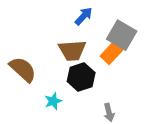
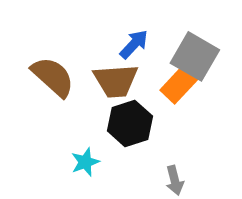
blue arrow: (84, 16) -> (134, 44), moved
brown semicircle: (23, 69) -> (53, 77), moved

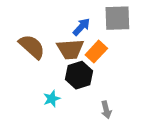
gray square: (195, 56) -> (117, 18), moved, turned -32
orange rectangle: (179, 85) -> (96, 52), moved

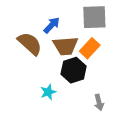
gray square: (117, 18) -> (94, 17), moved
blue arrow: (81, 27) -> (52, 25), moved

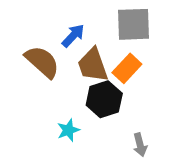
brown trapezoid: (66, 46) -> (93, 65), turned 75

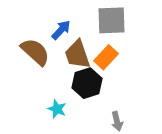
cyan star: (68, 130) -> (57, 109), turned -30

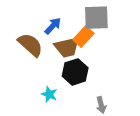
brown trapezoid: (77, 54) -> (67, 47), turned -84
orange rectangle: (106, 57) -> (83, 37), moved

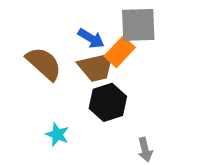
blue arrow: (53, 26) -> (91, 38), moved, turned 78
cyan star: (49, 94) -> (57, 134), moved

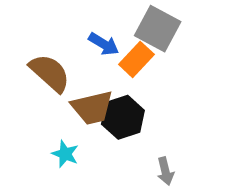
gray square: (138, 25) -> (158, 29), turned 30
brown trapezoid: (96, 67) -> (92, 108), moved

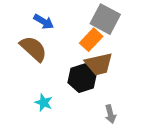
blue arrow: (104, 44) -> (44, 22), moved
brown trapezoid: (92, 108) -> (99, 64), moved

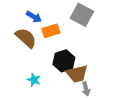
orange rectangle: (91, 40) -> (51, 31), moved, turned 30
brown trapezoid: (99, 64) -> (77, 74), moved

